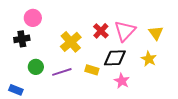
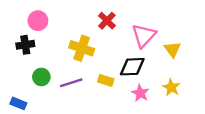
red cross: (101, 31) -> (107, 21), moved
yellow triangle: (156, 33) -> (172, 49), moved
yellow cross: (71, 42) -> (82, 48), turned -30
yellow star: (149, 59) -> (171, 87), moved

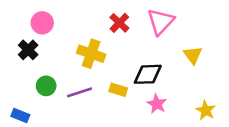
pink triangle: (144, 36) -> (161, 22), moved
black cross: (25, 45) -> (28, 50), turned -36
yellow star: (171, 87) -> (206, 110), moved

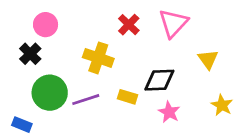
green circle: (46, 86) -> (50, 93), size x1.6
yellow star: (206, 110) -> (222, 105), moved

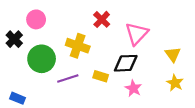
pink triangle: (173, 23) -> (137, 34), moved
black cross: (30, 54) -> (14, 39), moved
yellow triangle: (208, 59) -> (173, 54), moved
green circle: (50, 93) -> (42, 59), moved

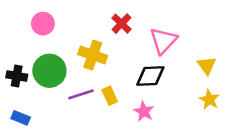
black cross: (14, 39) -> (17, 76), moved, turned -35
yellow rectangle: (101, 76) -> (110, 96), moved, turned 48
pink star: (133, 88) -> (144, 111), moved

